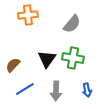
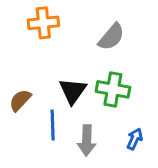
blue line: (25, 89) -> (53, 125), moved, turned -60
blue arrow: (87, 90) -> (135, 139), turned -144

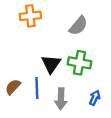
brown semicircle: (20, 100) -> (13, 87), moved

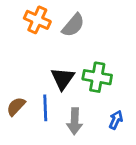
orange cross: (30, 16) -> (37, 20), turned 30
gray semicircle: (78, 26) -> (73, 25), moved

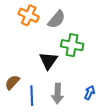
green cross: (97, 77) -> (72, 45), moved
blue line: (45, 108) -> (32, 96), moved

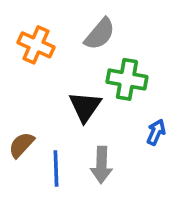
orange cross: (29, 15) -> (36, 45), moved
blue arrow: (90, 93) -> (156, 132), moved

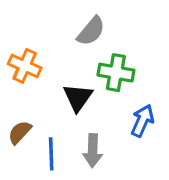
orange cross: (36, 45) -> (25, 66), moved
blue arrow: (156, 132) -> (142, 121), size x1.4

